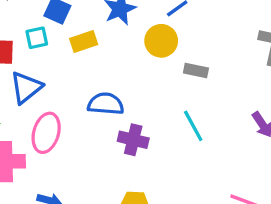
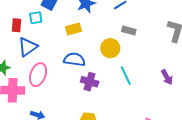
yellow rectangle: (84, 41) -> (74, 29), moved
yellow circle: (161, 41) -> (110, 48), moved
gray rectangle: (196, 70) -> (129, 31), moved

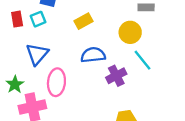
red rectangle: (17, 25) -> (17, 19), moved
cyan line: (126, 76) -> (142, 60), moved
purple cross: (90, 82) -> (116, 76), turned -30

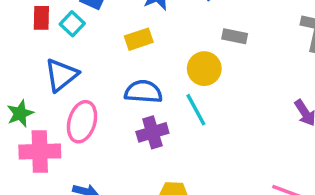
cyan square: (38, 19) -> (72, 24), turned -35
cyan line: (142, 60) -> (196, 110), moved
purple cross: (116, 76) -> (152, 132), moved

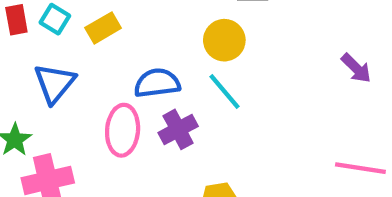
yellow rectangle: (139, 39) -> (103, 28), moved
pink ellipse: (82, 122) -> (123, 130), moved

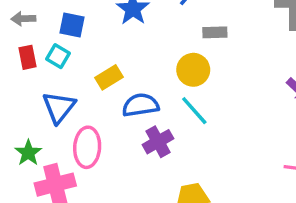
yellow rectangle: (103, 28) -> (109, 77), moved
pink ellipse: (123, 130) -> (87, 147), moved

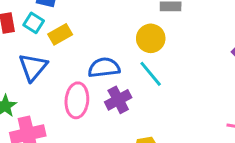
yellow rectangle: (109, 77) -> (60, 34), moved
pink ellipse: (87, 147) -> (77, 100), moved

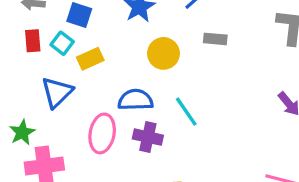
yellow circle: (151, 38) -> (163, 53), moved
purple cross: (118, 100) -> (148, 137), turned 35

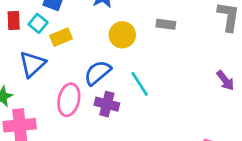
blue semicircle: (135, 100) -> (98, 73), turned -40

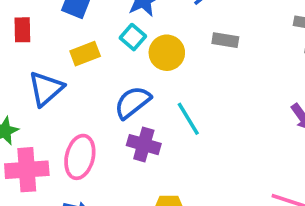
cyan square: (38, 23) -> (133, 37), moved
pink ellipse: (69, 100) -> (80, 157), moved

